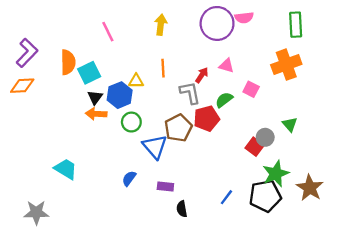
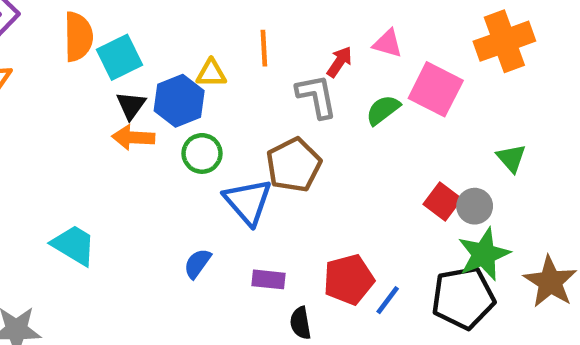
pink square: (251, 89) -> (436, 89), size x1.6
red pentagon: (206, 119) -> (349, 279), moved
gray circle: (265, 137) -> (475, 206), moved

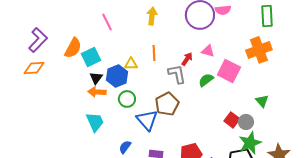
orange semicircle: (78, 37) -> (73, 48), turned 30
cyan trapezoid: (74, 245) -> (95, 122), moved, turned 35

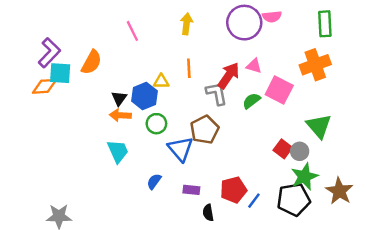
cyan square: (91, 57) -> (60, 73), moved, turned 30
red arrow: (187, 59) -> (229, 76), size x1.6
green triangle: (262, 101) -> (319, 126), size x1.6

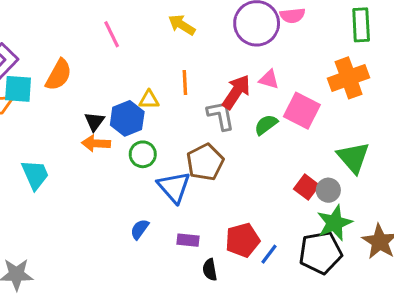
yellow arrow: (187, 24) -> (182, 25), turned -65
cyan trapezoid: (118, 151) -> (35, 175), moved

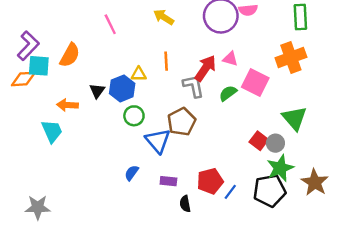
orange arrow: (96, 143) -> (67, 105), moved

